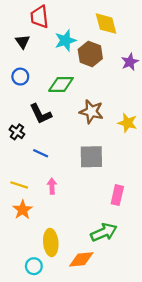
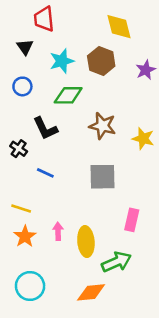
cyan star: (65, 40) -> (62, 61), moved
pink arrow: (52, 186) -> (58, 231), moved
yellow ellipse: (51, 242) -> (86, 242), moved
cyan circle: (34, 266) -> (30, 286), moved, size x1.5

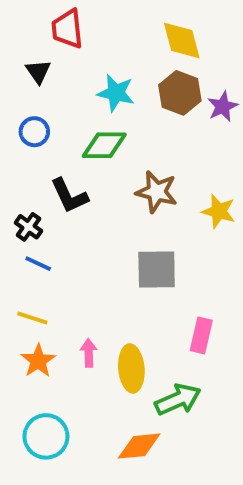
cyan star: (62, 61) -> (116, 93), moved, turned 30
brown hexagon: (101, 61) -> (180, 93), moved
blue line: (45, 173) -> (38, 264), moved

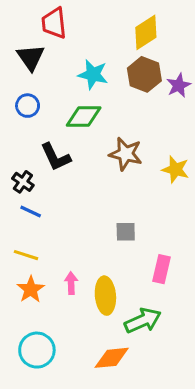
yellow diamond: (182, 40) -> (146, 32), turned 72
black triangle: (38, 72) -> (31, 57), size x1.4
gray square: (157, 269) -> (126, 232), moved, size x0.6

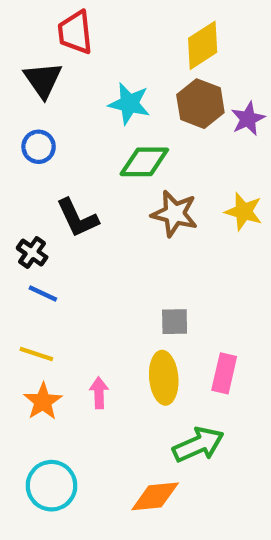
green diamond: (84, 116) -> (144, 162), moved
yellow star: (175, 169) -> (244, 212), moved
yellow ellipse: (105, 296) -> (164, 378), moved

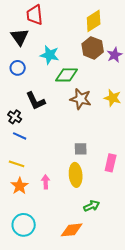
cyan star: (129, 104) -> (50, 55), moved
pink rectangle: (224, 373) -> (111, 163), moved
green arrow: (198, 445) -> (92, 206), size x0.7

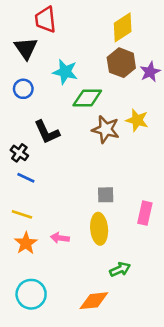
yellow star: (113, 98) -> (137, 120), moved
pink arrow: (46, 182) -> (60, 238), turned -80

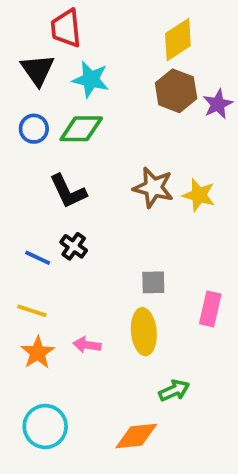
cyan star: (65, 72) -> (91, 79), moved
green diamond: (87, 98) -> (81, 129), moved
yellow star: (137, 120) -> (199, 195), moved
black cross: (19, 153) -> (74, 246), moved

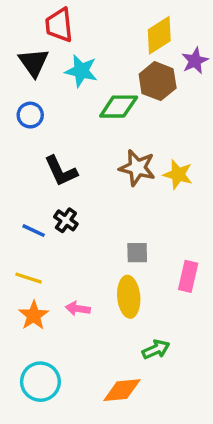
purple star: (218, 104) -> (195, 61), moved
green diamond: (81, 129) -> (119, 107), moved

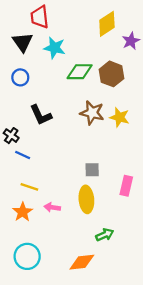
brown hexagon: (158, 81) -> (111, 74), moved
black cross: (66, 220) -> (11, 136), moved
yellow line: (29, 278) -> (29, 187), moved

